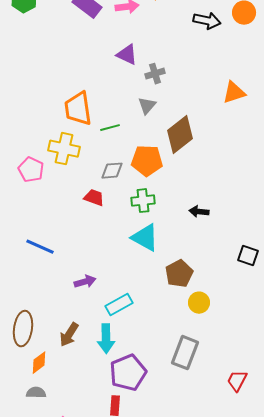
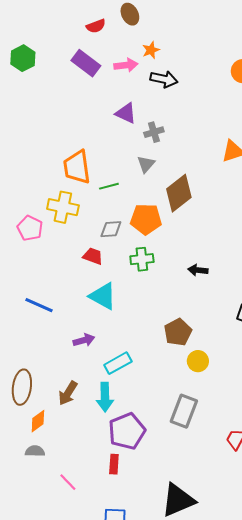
black arrow: (207, 21) -> (164, 79), moved
cyan triangle: (145, 238) -> (103, 296), moved

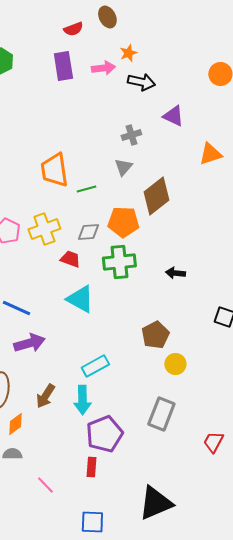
purple rectangle: (86, 63) -> (63, 66), turned 44
purple triangle: (126, 113) -> (173, 116), moved
yellow cross: (63, 207) -> (44, 229), moved, turned -32
green cross: (142, 259) -> (119, 262), size x1.4
purple arrow: (84, 340) -> (29, 343), moved, size x1.4

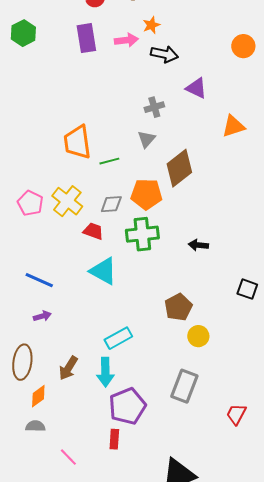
yellow cross: (44, 229) -> (67, 201), turned -32
purple arrow: (29, 343) -> (42, 316), moved, size x0.6

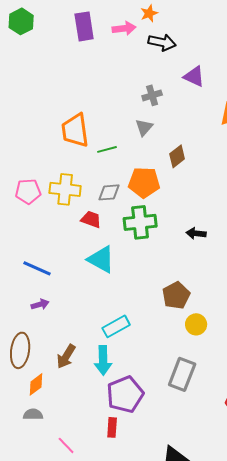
brown diamond: (179, 168) -> (177, 156), size x0.6
yellow cross: (67, 201) -> (65, 189), turned -32
pink pentagon: (30, 203) -> (28, 191), turned -30

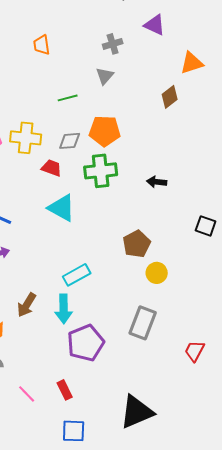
orange trapezoid: (75, 130) -> (42, 45), moved, size x0.6
brown diamond: (177, 156) -> (170, 97), moved
red rectangle: (112, 427) -> (65, 390), moved, turned -30

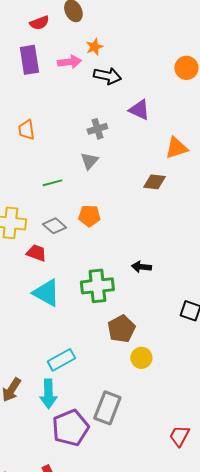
brown diamond: (170, 97) -> (154, 182), turned 45
orange pentagon: (105, 131) -> (89, 216), size x0.7
gray diamond: (70, 141) -> (54, 226), turned 45
green cross: (101, 171) -> (97, 286), moved
gray rectangle: (143, 323) -> (107, 408), moved

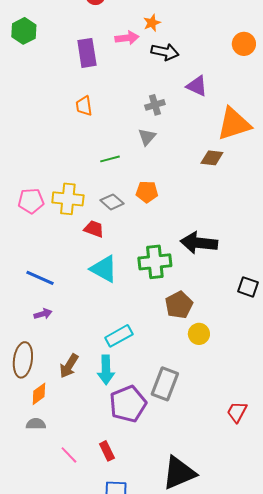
purple rectangle: (29, 60) -> (87, 53), moved
orange triangle: (176, 148) -> (234, 124), size x1.5
black arrow: (141, 267) -> (199, 243), size x1.8

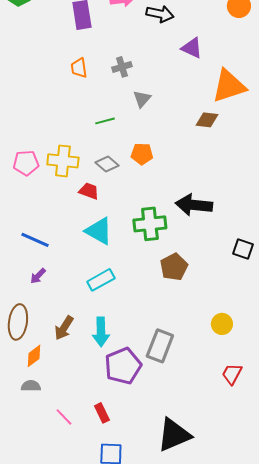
gray cross: (155, 105) -> (122, 67), moved
purple arrow: (43, 314) -> (38, 276), turned 150
yellow circle: (199, 334) -> (222, 324), moved
cyan rectangle: (119, 336) -> (101, 280), moved

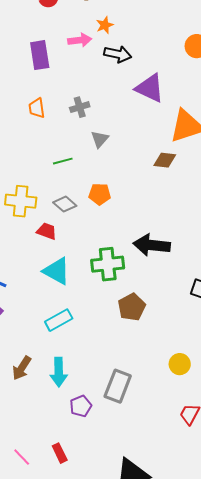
purple triangle: (192, 48) -> (150, 88), size x1.4
purple pentagon: (123, 366) -> (81, 406), size x0.6

